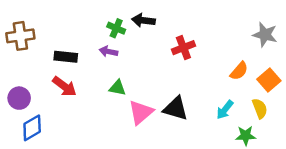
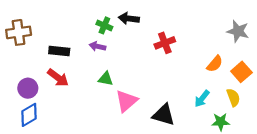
purple circle: (19, 98) -> (28, 88), moved
black triangle: (176, 108) -> (164, 115), moved

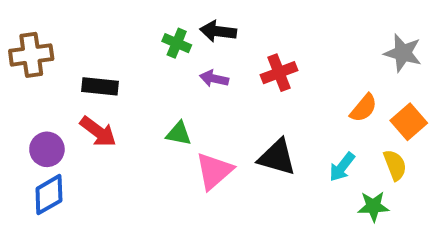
purple arrow: (97, 46) -> (214, 79), moved
black triangle: (164, 115) -> (277, 157), moved

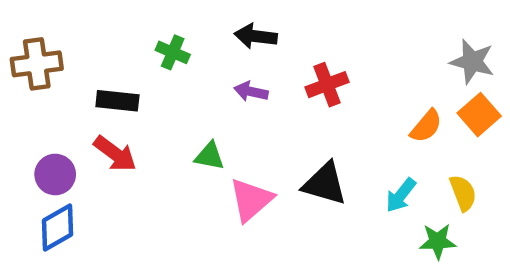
green cross: (177, 43) -> (173, 52), moved
orange square: (409, 122) -> (479, 115), moved

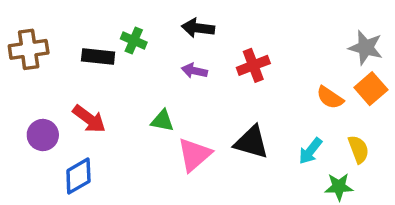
black rectangle: (117, 101) -> (98, 57), moved
orange semicircle: (426, 126) -> (330, 98), turned 84
blue diamond: (57, 227) -> (78, 176), moved

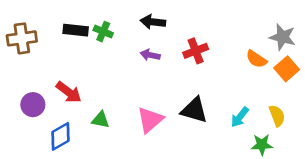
black rectangle: (98, 57) -> (76, 30), moved
orange semicircle: (330, 98) -> (256, 59), moved
green triangle: (162, 121) -> (100, 120), moved

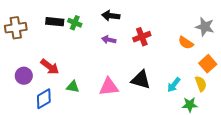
orange square: (287, 69) -> (208, 64), moved
pink triangle: (150, 120) -> (109, 87), turned 35

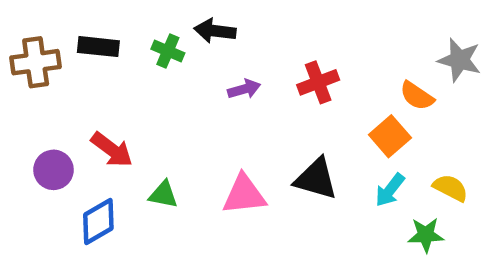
black arrow: (111, 16) -> (215, 31), moved
black rectangle: (55, 22) -> (98, 47), moved
purple arrow: (109, 40) -> (244, 89), turned 152
orange square: (208, 64) -> (390, 136), moved
yellow semicircle: (201, 84) -> (450, 188), turned -42

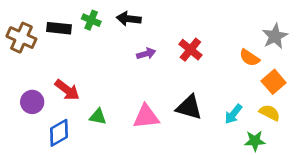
green cross: (168, 51) -> (91, 20), moved
gray star: (459, 60) -> (275, 36), turned 30
brown cross: (36, 62) -> (21, 38), turned 32
red cross: (318, 82) -> (190, 50), turned -30
orange square: (390, 136) -> (274, 82), moved

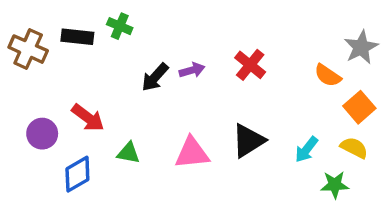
black arrow: (129, 19) -> (155, 77), moved, turned -55
black triangle: (189, 107) -> (248, 141), turned -48

